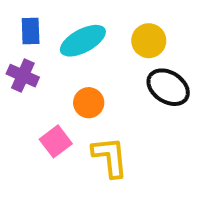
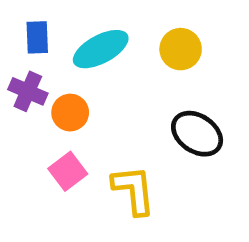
black ellipse: (168, 87) -> (197, 134), moved
orange circle: (89, 103) -> (70, 113), moved

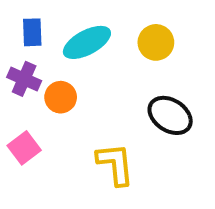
pink square: (68, 171) -> (24, 148), moved

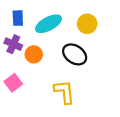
black ellipse: (170, 115) -> (75, 54), moved

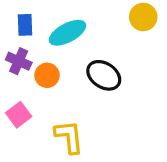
yellow circle: (87, 24) -> (143, 17), moved
yellow L-shape: (64, 92) -> (69, 137), moved

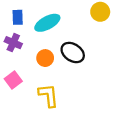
orange circle: (47, 75) -> (45, 58), moved

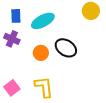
pink square: (13, 80) -> (12, 88), moved

